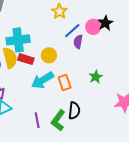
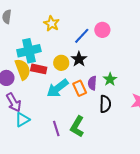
yellow star: (59, 11) -> (52, 24), moved
black star: (105, 23) -> (79, 59), moved
purple semicircle: (78, 42) -> (92, 83), moved
black semicircle: (74, 111) -> (105, 104), moved

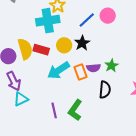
cyan cross: (29, 51) -> (48, 21), moved
purple semicircle: (92, 83) -> (93, 68), turned -104

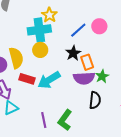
yellow circle: (64, 45) -> (40, 50), moved
red rectangle: (41, 50) -> (27, 79), moved
purple semicircle: (93, 68) -> (84, 78), size x1.5
orange rectangle: (81, 72) -> (87, 62), moved

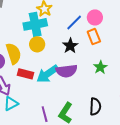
orange rectangle: (87, 62) -> (94, 37), moved
purple semicircle: (84, 78) -> (66, 71), moved
black semicircle: (95, 100) -> (95, 107), moved

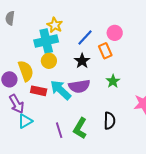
pink circle: (95, 17) -> (115, 33), moved
cyan arrow: (48, 74) -> (61, 90), turned 80

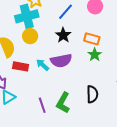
orange rectangle: (105, 51) -> (92, 39), moved, turned -49
cyan arrow: (61, 90) -> (43, 65), size x0.6

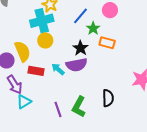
black star: (63, 35) -> (81, 48), moved
green star: (95, 55) -> (93, 28), moved

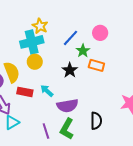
purple semicircle: (77, 65) -> (67, 106), moved

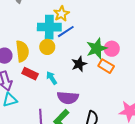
pink circle: (100, 33) -> (112, 49), moved
blue line: (70, 38) -> (66, 32), moved
green star: (83, 51) -> (97, 48), size x1.5

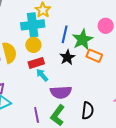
blue line: (66, 32) -> (65, 34), moved, turned -36
pink circle: (112, 49) -> (106, 26), moved
red rectangle: (30, 74) -> (36, 63), moved, turned -35

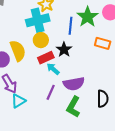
green star: (83, 40) -> (88, 17), moved
black star: (67, 57) -> (64, 50), moved
purple line: (37, 115) -> (51, 92), moved, turned 42

